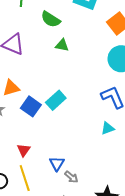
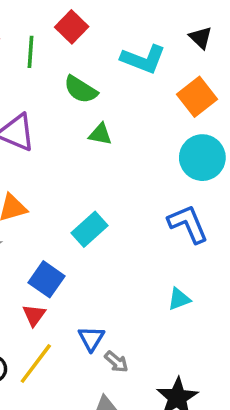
blue square: (31, 106) -> (47, 279), moved
cyan triangle: (108, 128) -> (179, 299), moved
yellow line: (25, 178) -> (36, 364), turned 55

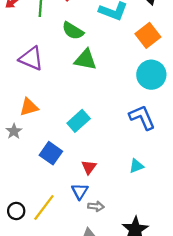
green triangle: (100, 134) -> (85, 60), size x1.5
red triangle: (34, 315) -> (89, 167), moved
gray arrow: (116, 362) -> (96, 206), turned -35

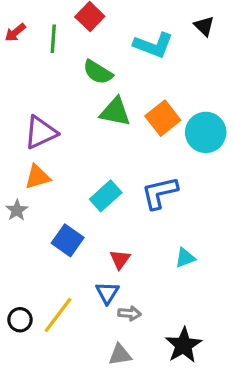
orange square: (148, 35) -> (163, 118), moved
purple triangle: (31, 58) -> (41, 132), moved, turned -48
blue L-shape: (142, 117) -> (160, 193), moved, turned -80

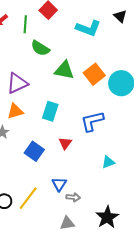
green semicircle: (98, 72) -> (40, 48), moved
cyan rectangle: (106, 196) -> (50, 111), moved, turned -30
red triangle: (120, 259) -> (65, 143), moved

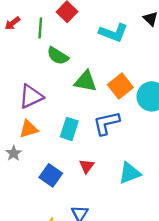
blue L-shape: (92, 121) -> (106, 123), moved
cyan triangle: (108, 162) -> (130, 173), moved, size x1.5

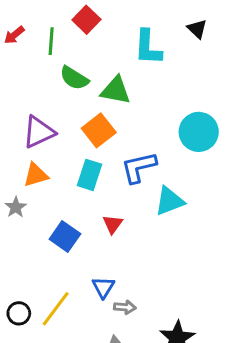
cyan L-shape: (113, 33) -> (148, 47), turned 72
green triangle: (86, 81) -> (116, 90), moved
orange square: (120, 86) -> (99, 130), moved
cyan triangle: (130, 173) -> (169, 201), moved

